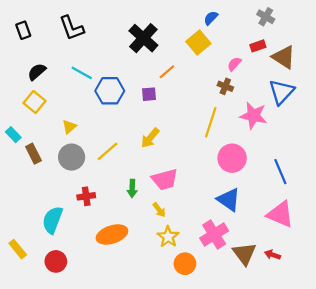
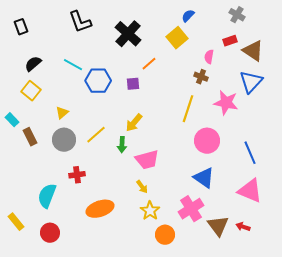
black L-shape: (72, 28) -> (80, 22), moved
pink semicircle: (234, 64) -> (209, 57), turned -32
green arrow: (132, 188) -> (122, 145), moved

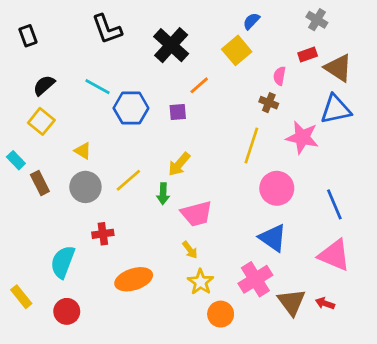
blue triangle: (251, 82) -> (336, 109), turned 35
yellow triangle: (62, 113) -> (83, 151), turned -48

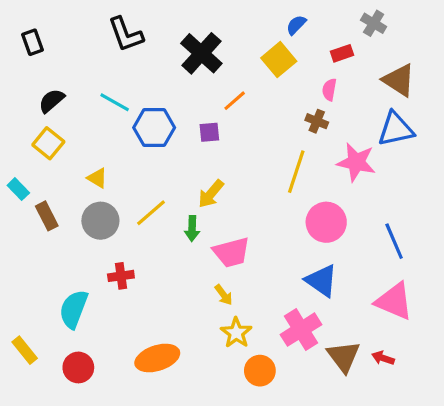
red rectangle: (308, 55) -> (342, 53), moved
orange ellipse: (134, 279) -> (157, 358), moved

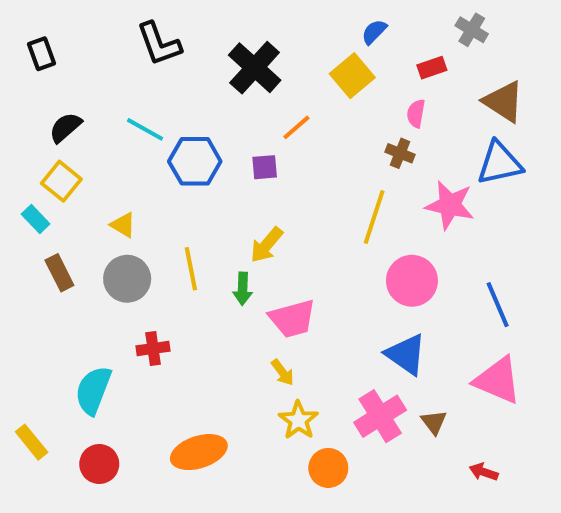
cyan rectangle: (18, 189) -> (36, 219), moved
yellow line: (151, 213) -> (191, 269), turned -60
brown triangle: (344, 356) -> (434, 422), moved, size x0.6
red arrow: (383, 358) -> (484, 472), moved

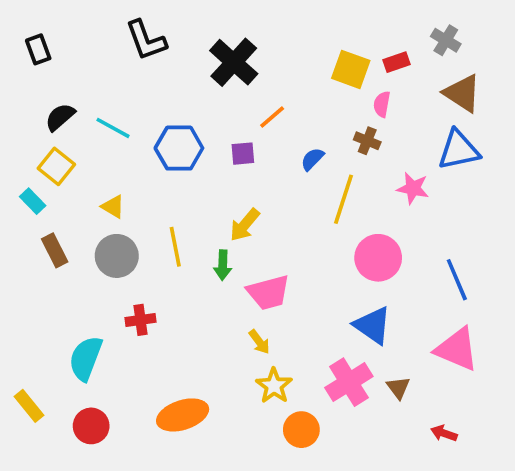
gray cross: (472, 30) -> (446, 40), moved
blue semicircle: (374, 32) -> (312, 159), moved
yellow square: (352, 76) -> (351, 69), moved, turned -30
cyan line: (145, 129) -> (113, 128), moved
pink star: (450, 205) -> (413, 188), size x0.7

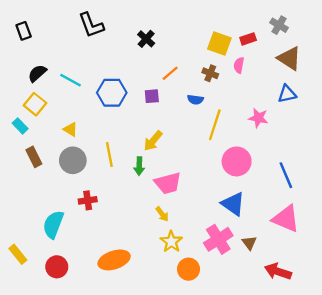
black cross: (234, 62) -> (146, 39), size x0.6
brown cross: (367, 141) -> (210, 73), moved
blue triangle: (459, 150) -> (287, 94), size x0.7
blue semicircle: (312, 159) -> (195, 100), turned -126
red arrow: (444, 433) -> (278, 271), size x1.6

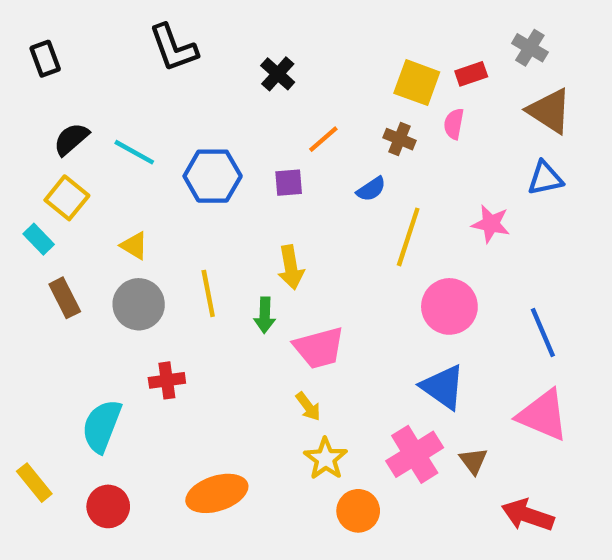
blue semicircle: (195, 100) -> (371, 189), turned -42
yellow arrow: (153, 141) -> (291, 267), turned -50

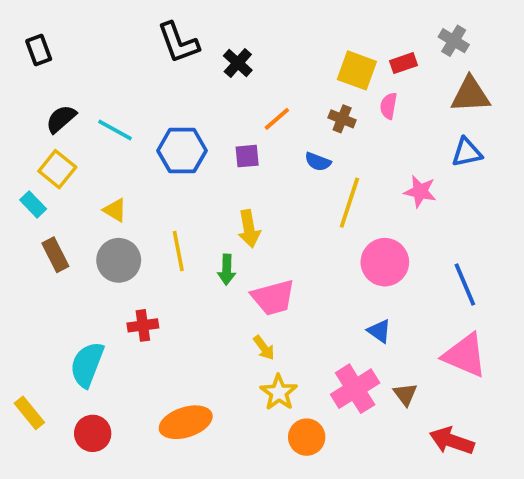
black L-shape: (173, 48) -> (178, 43), moved
brown triangle: (549, 111) -> (470, 95), turned -36
blue semicircle: (371, 189) -> (318, 162), turned 55
blue triangle: (443, 387) -> (379, 331), size x0.6

